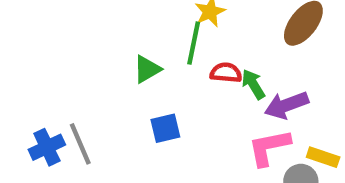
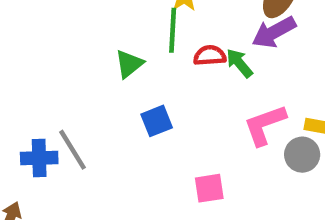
purple arrow: (286, 105) -> (274, 32), moved
blue cross: (47, 147) -> (39, 158), turned 32

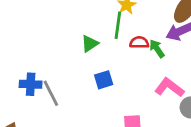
pink L-shape: (265, 125) -> (169, 87), turned 52
blue cross: (39, 158) -> (31, 84), moved

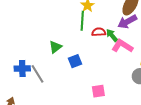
green triangle: (90, 44) -> (55, 47), moved
pink L-shape: (169, 87) -> (122, 46), moved

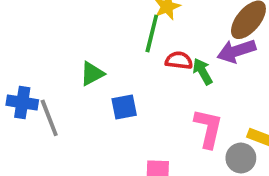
pink L-shape: (122, 46) -> (208, 128), moved, turned 60

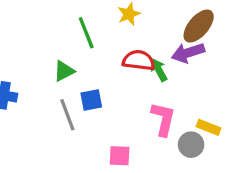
green line: (152, 33) -> (86, 33), moved, turned -36
red semicircle: (179, 60) -> (139, 60), size x1.4
gray line: (49, 118) -> (67, 115), moved

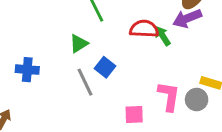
blue square: (91, 100) -> (105, 67), turned -36
pink L-shape: (163, 119) -> (169, 96), moved

